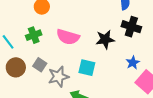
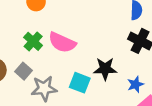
green cross: (34, 35) -> (33, 41), moved, turned -35
black star: (105, 39) -> (105, 69), moved

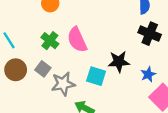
pink semicircle: (62, 42) -> (77, 40), turned 45

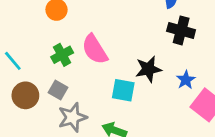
green cross: (50, 41) -> (62, 55), turned 30
gray star: (63, 84) -> (72, 117), moved

